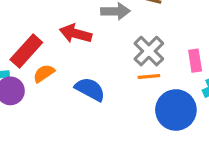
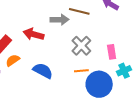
orange line: (149, 77) -> (81, 71), moved

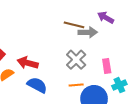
gray arrow: (60, 20) -> (88, 32), moved
red arrow: (33, 34) -> (28, 63), moved

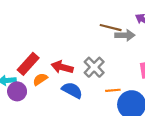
gray cross: (76, 60) -> (94, 67), moved

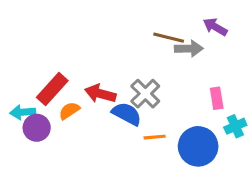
blue semicircle: (72, 90) -> (127, 114), moved
orange line: (113, 90) -> (155, 137), moved

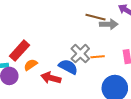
red arrow: (100, 94) -> (51, 78), moved
orange line: (155, 137) -> (98, 57), moved

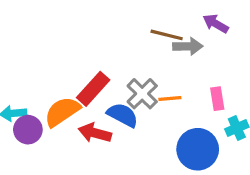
red rectangle: (19, 51) -> (93, 89), moved
orange semicircle: (31, 65) -> (62, 112), size x1.6

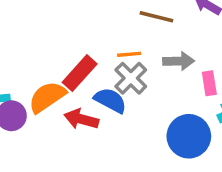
gray arrow: (188, 46) -> (179, 61), moved
orange line: (170, 99) -> (129, 54), moved

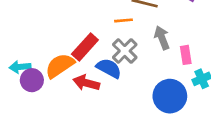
orange line: (129, 54) -> (123, 20), moved
gray arrow: (179, 61) -> (162, 38), turned -110

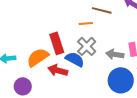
gray arrow: (162, 38) -> (115, 54), moved, turned -60
red rectangle: (85, 47) -> (57, 43), turned -60
purple circle: (32, 80) -> (23, 86), moved

